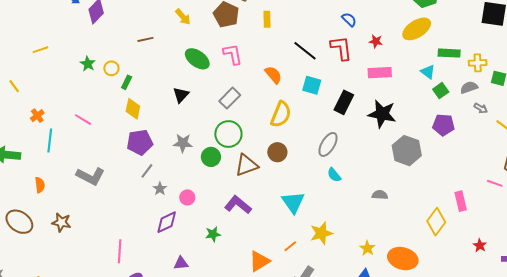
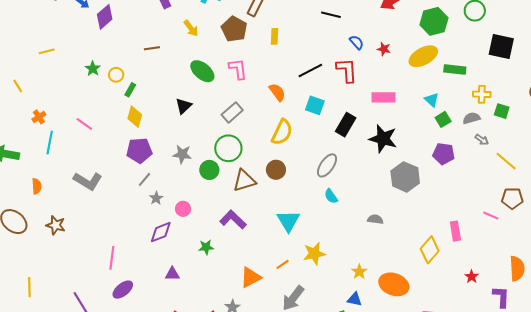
red star: (376, 41) -> (384, 49), moved
black line: (305, 51) -> (310, 70), turned -70
green rectangle: (449, 53) -> (455, 70), moved

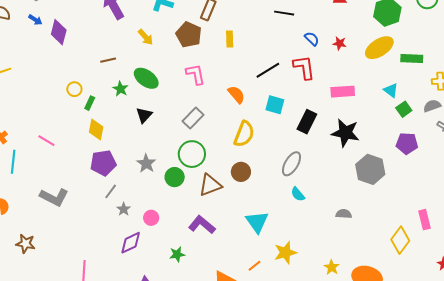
purple diamond: (105, 17) -> (59, 32), turned -30
green star: (93, 69) -> (121, 89), moved
green ellipse: (202, 71) -> (146, 78), moved
gray star: (182, 154) -> (146, 163), turned 30

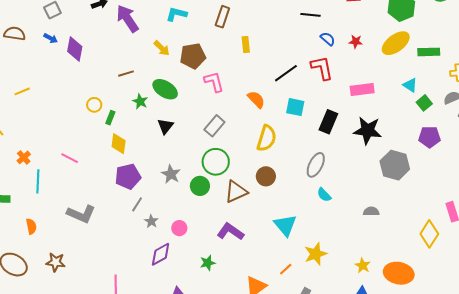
black line: (284, 13) -> (310, 15), moved
brown pentagon: (189, 35) -> (193, 56), moved, turned -30

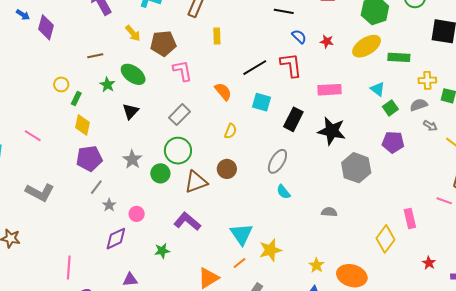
yellow semicircle: (267, 138) -> (230, 131), size x0.6
cyan triangle: (285, 225) -> (241, 234), moved

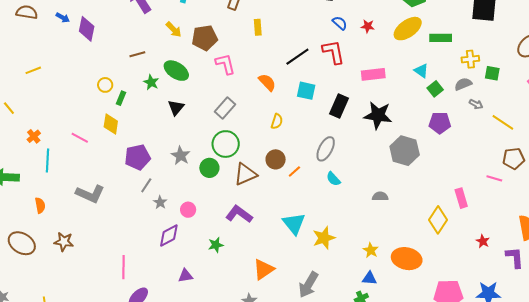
yellow diamond: (83, 125) -> (111, 124), moved
orange line: (239, 263) -> (294, 172), moved

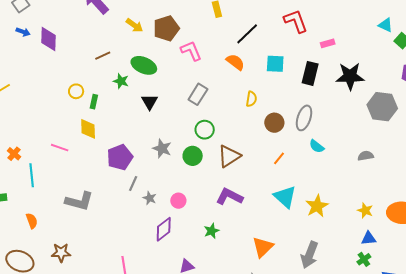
black line: (297, 57) -> (247, 34), moved
pink rectangle: (373, 74) -> (328, 43), moved, size x0.6
green circle: (226, 144) -> (205, 130), size x0.7
brown circle: (276, 159) -> (274, 123), moved
orange line: (294, 172) -> (279, 158), moved

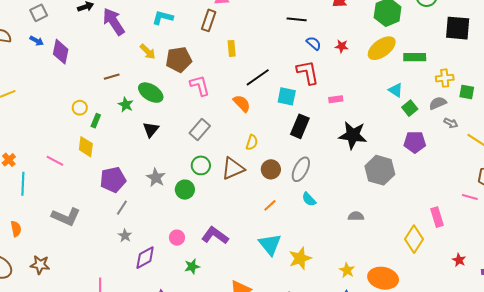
cyan square: (275, 64) -> (287, 96), moved
black rectangle: (310, 73) -> (300, 126), moved
brown triangle: (229, 156) -> (233, 168), moved
gray star: (150, 198) -> (125, 236), moved
pink circle: (178, 201) -> (177, 238), moved

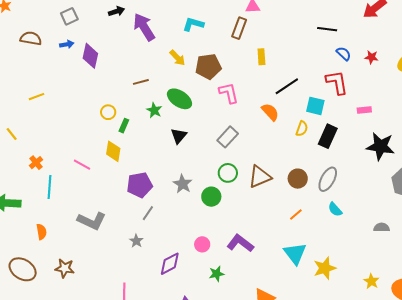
blue arrow: (37, 41) -> (67, 44), turned -40
yellow semicircle: (252, 142) -> (302, 129), moved
gray star: (125, 236) -> (136, 241), moved

